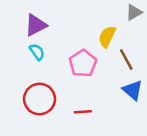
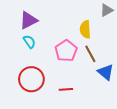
yellow semicircle: (107, 37) -> (85, 29), turned -30
brown line: (126, 59) -> (90, 54), moved

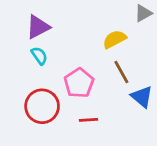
yellow semicircle: (85, 29) -> (115, 39), turned 66
pink pentagon: (66, 51) -> (79, 83), moved

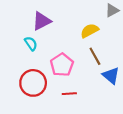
purple triangle: (38, 27) -> (42, 21), moved

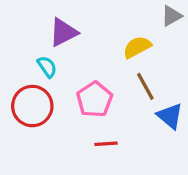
red circle: (33, 83) -> (32, 106), moved

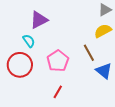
yellow semicircle: (137, 47) -> (103, 31), moved
red line: (106, 144) -> (58, 92), moved, turned -56

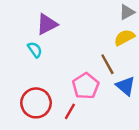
pink pentagon: (58, 61) -> (86, 86), moved
red circle: (20, 65) -> (36, 103), moved

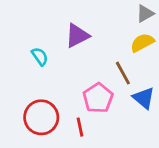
purple triangle: (47, 24) -> (77, 36), moved
red line: (70, 111) -> (80, 127), turned -42

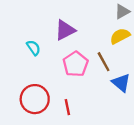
pink pentagon: (98, 98) -> (76, 64), moved

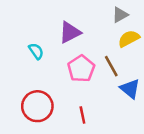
gray triangle: (122, 12) -> (120, 15), moved
red line: (67, 107) -> (82, 115), moved

